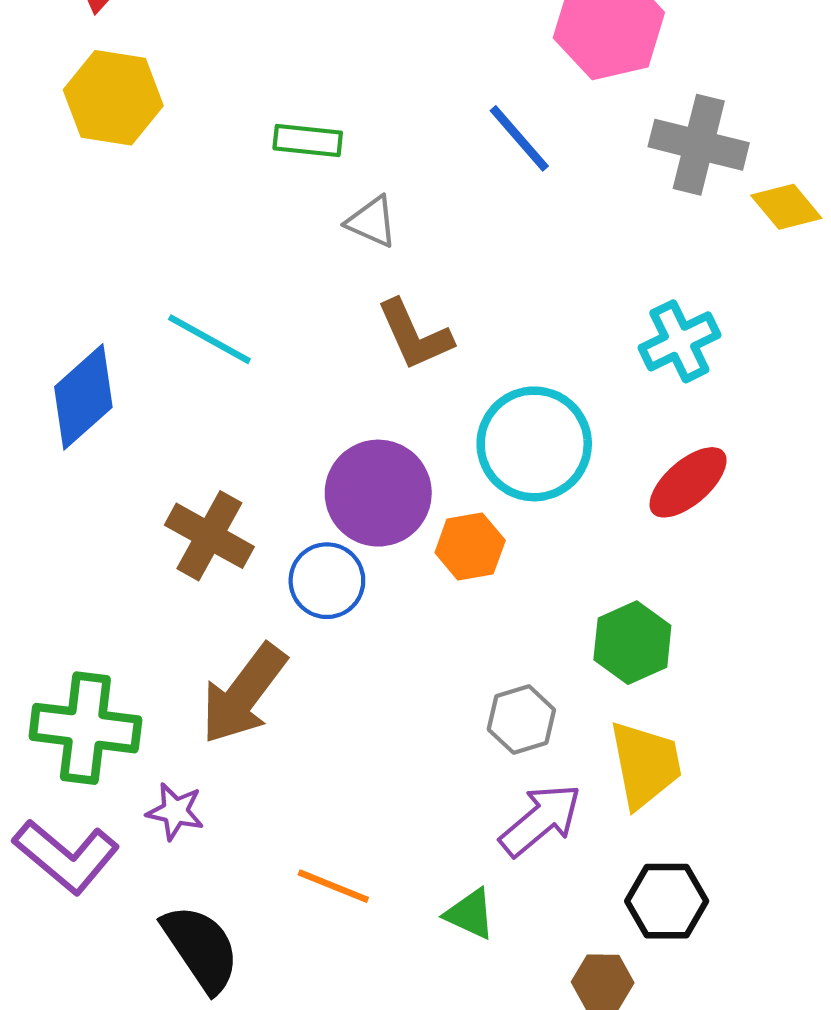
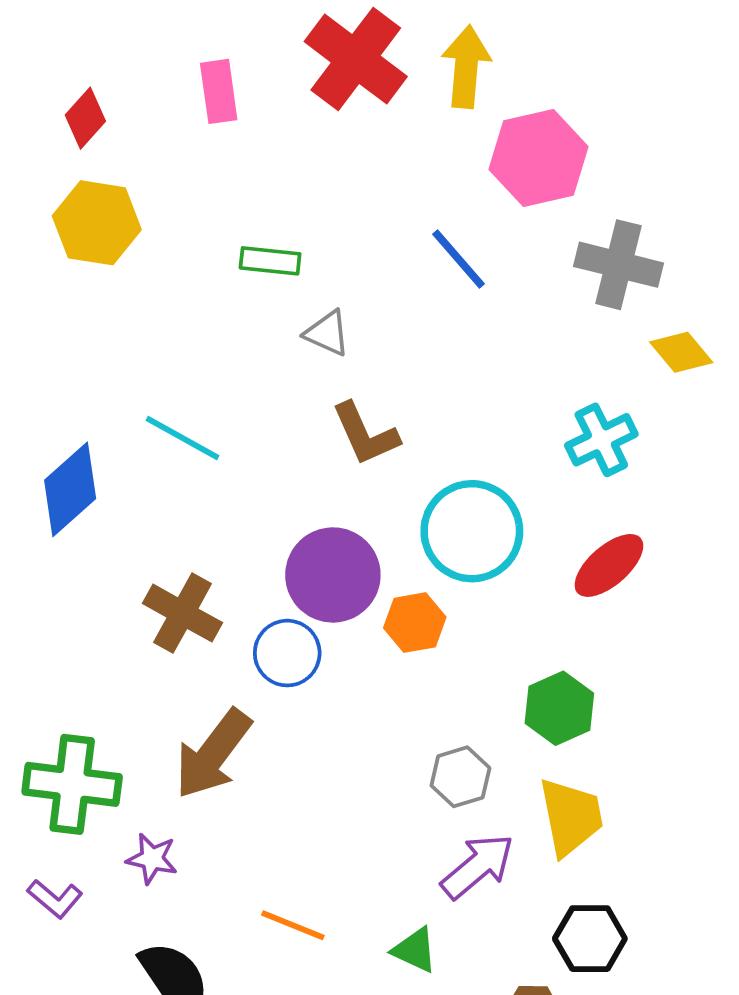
yellow diamond: (786, 207) -> (681, 352), moved
purple L-shape: (66, 856) -> (55, 899), size x0.6

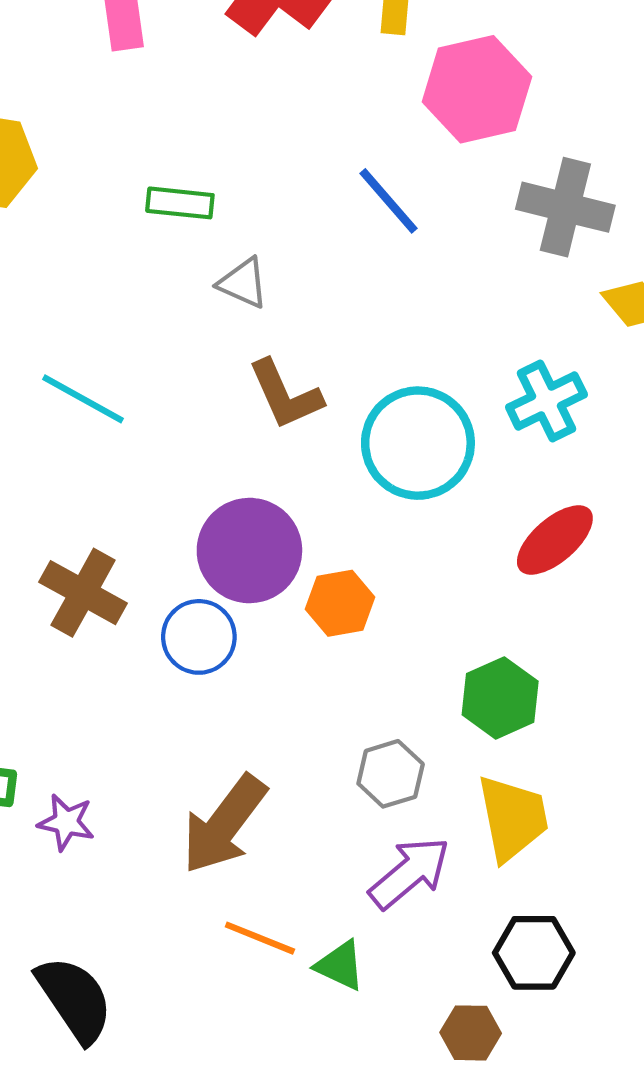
cyan circle: (472, 531) -> (418, 443), moved
brown arrow: (213, 754) -> (224, 824), moved
purple star: (152, 859) -> (66, 822), moved
orange line: (293, 925) -> (260, 938), moved

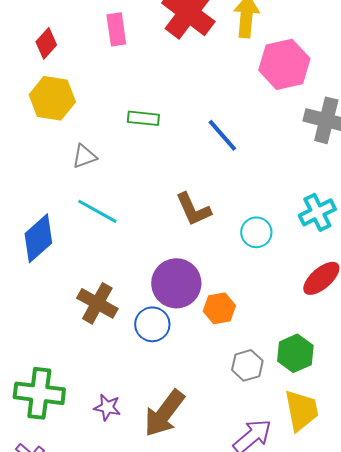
blue line: (388, 201) -> (222, 135), moved
gray triangle: (243, 283) -> (84, 156), moved, turned -44
cyan circle: (418, 443) -> (256, 232), size x0.6
gray hexagon: (391, 774) -> (247, 365), moved
purple star: (66, 822) -> (107, 407), moved

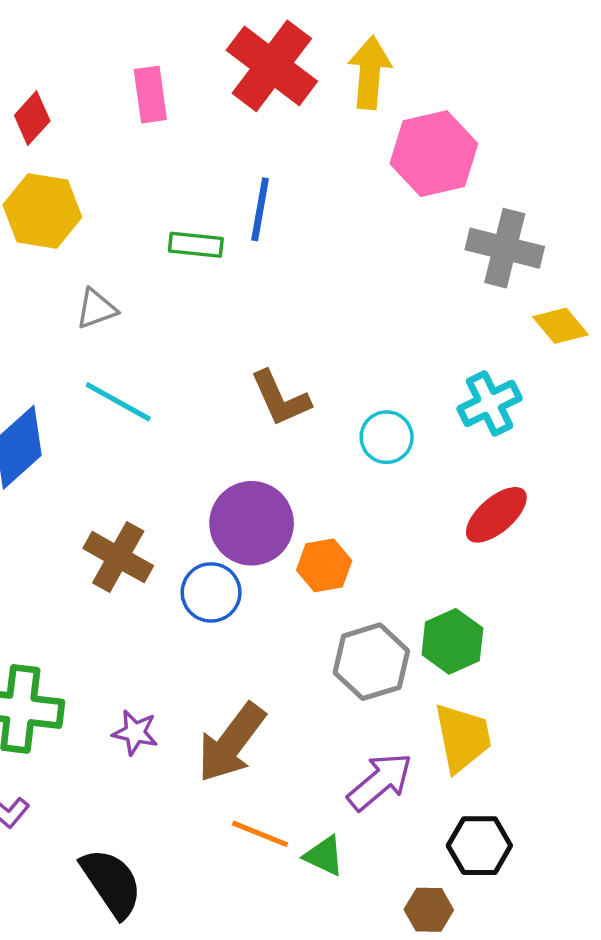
blue line: (222, 135) -> (260, 209), moved, turned 51
gray hexagon: (247, 365) -> (371, 662), size x1.4

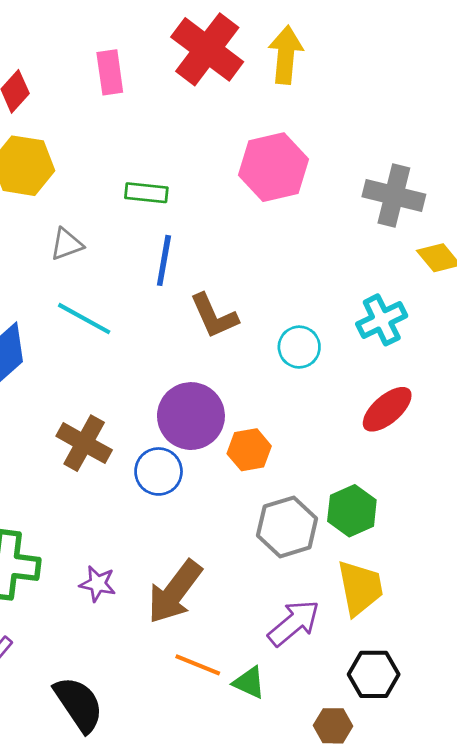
pink hexagon: (434, 154) -> (273, 167), moved
blue line: (260, 209) -> (164, 260), moved

